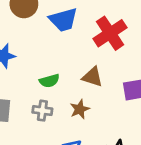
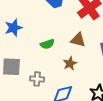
gray cross: (42, 111) -> (37, 79), moved

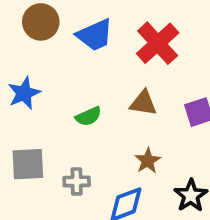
brown star: (70, 64) -> (148, 161), moved

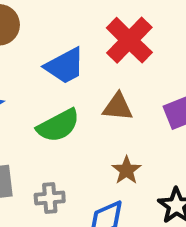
blue trapezoid: (95, 35) -> (65, 66), moved
green semicircle: (88, 116) -> (58, 125), size x1.5

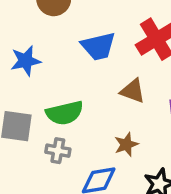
green semicircle: (58, 125) -> (65, 113), moved

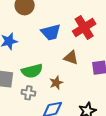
brown star: (126, 144) -> (56, 83), moved

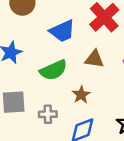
green semicircle: (32, 71) -> (53, 70), moved

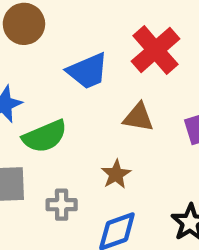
green semicircle: (53, 70) -> (45, 136), moved

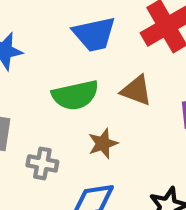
green semicircle: (45, 136) -> (75, 95), moved

